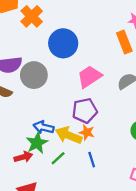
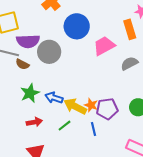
pink trapezoid: (90, 77) -> (104, 46), moved
purple pentagon: (85, 111) -> (107, 109), moved
green star: (37, 143) -> (30, 93), moved

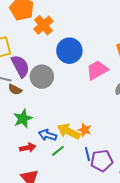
purple semicircle: (28, 41) -> (20, 66), turned -115
blue arrow: (54, 98) -> (48, 135), moved
purple pentagon: (107, 109) -> (102, 161), moved

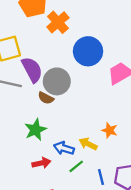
brown semicircle: (15, 90) -> (46, 98), moved
orange star: (85, 130) -> (110, 130), moved
yellow arrow: (69, 131) -> (88, 144), size x0.7
blue line: (87, 154) -> (101, 177), moved

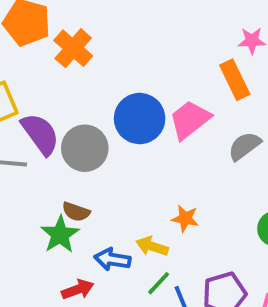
blue circle: (88, 51) -> (140, 119), moved
brown semicircle: (46, 98) -> (76, 212), moved
green line: (76, 166) -> (159, 283), moved

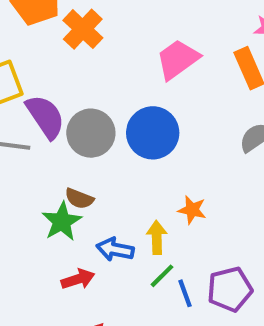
blue circle: (140, 119) -> (153, 133), moved
pink trapezoid: (190, 120) -> (178, 59), moved
yellow arrow: (152, 246) -> (157, 237), turned 68

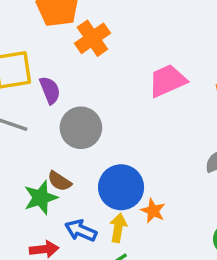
purple semicircle: (45, 117) -> (50, 90), moved, size x0.7
blue circle: (153, 133) -> (121, 187), moved

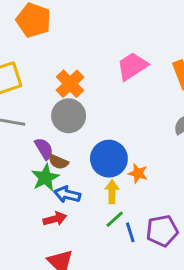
orange cross: (92, 38) -> (70, 84), moved
purple semicircle: (50, 90) -> (44, 149), moved
blue arrow: (81, 231) -> (67, 194), moved

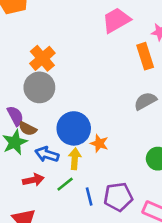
pink trapezoid: (132, 66) -> (116, 20), moved
blue arrow: (67, 194) -> (47, 154), moved
red arrow: (55, 219) -> (33, 180), moved
green line: (115, 219) -> (65, 184), moved

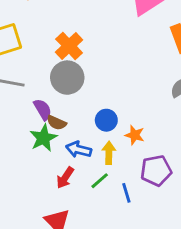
blue circle: (74, 128) -> (106, 120), size x0.6
red arrow: (33, 180) -> (65, 178), turned 138
purple pentagon: (118, 197) -> (156, 171), moved

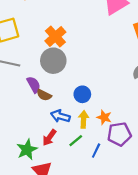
orange star: (135, 135) -> (104, 117), moved
green star: (43, 138) -> (27, 150), moved
blue line: (126, 193) -> (96, 151), turned 40

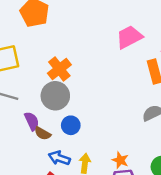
blue circle: (82, 94) -> (71, 125), moved
orange star: (104, 117) -> (120, 160), moved

